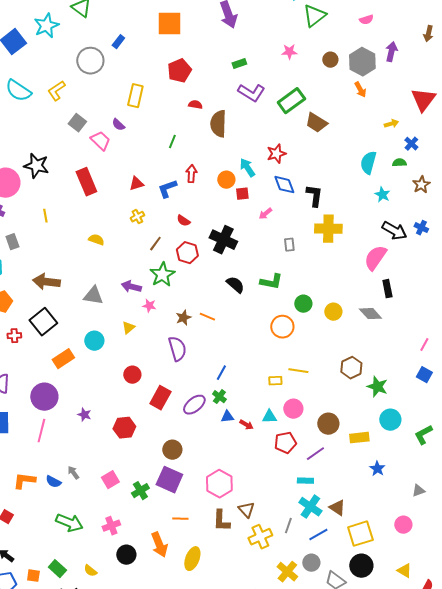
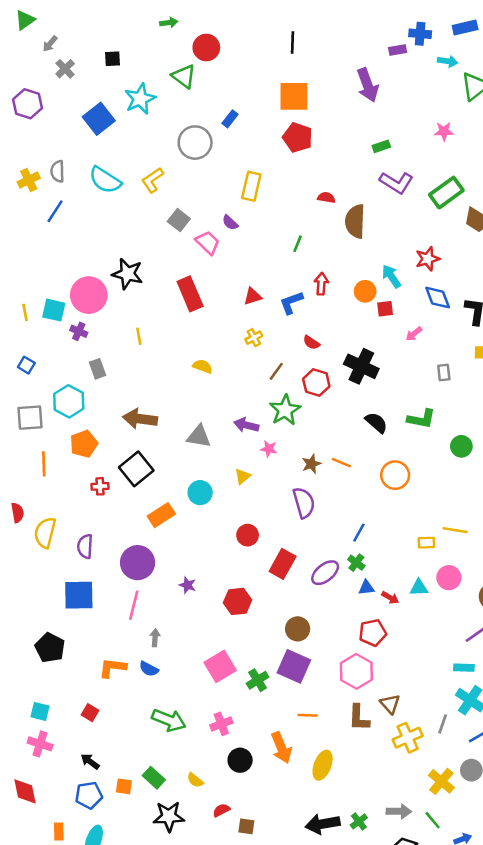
red pentagon: (179, 71) -> (298, 138), moved, turned -30
orange circle: (282, 327) -> (395, 475), moved
red pentagon: (285, 443) -> (373, 633), moved
gray arrow: (73, 473) -> (155, 638), moved, turned 40
pink square: (110, 480) -> (220, 666), size x1.4

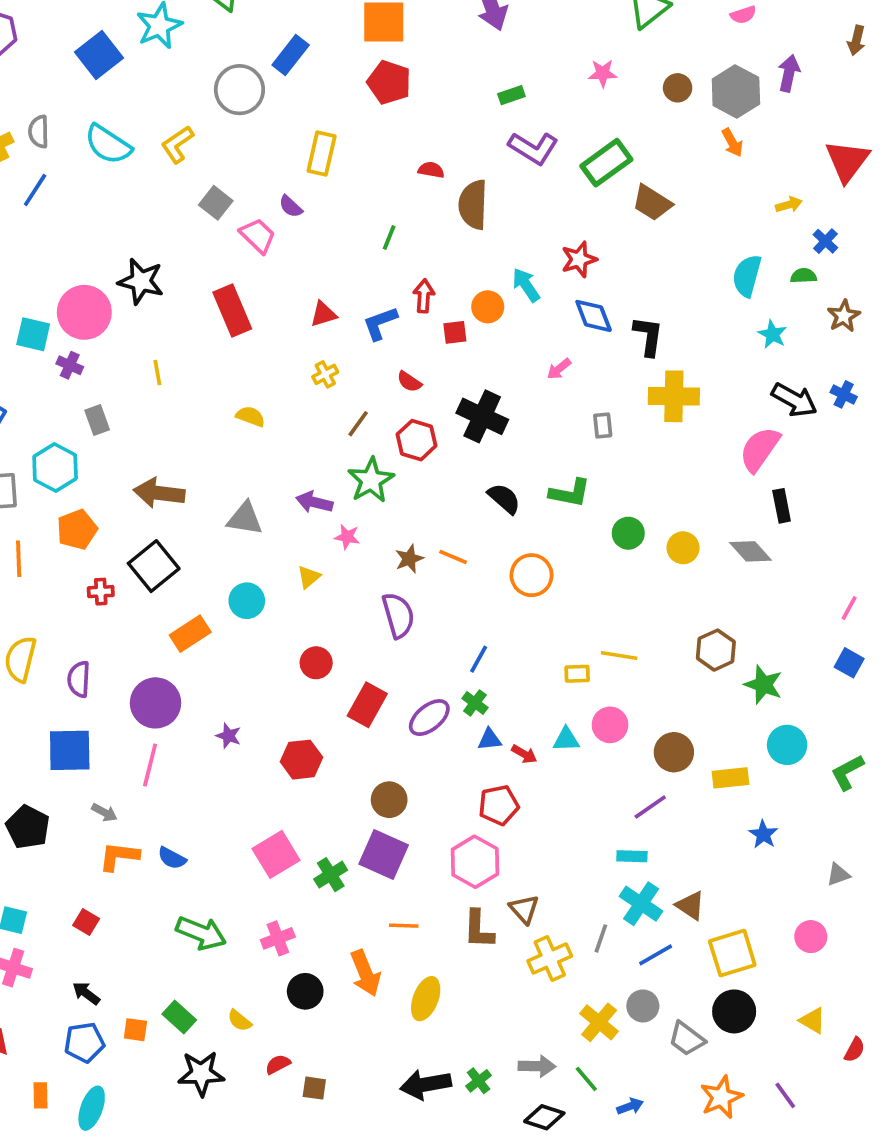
blue rectangle: (230, 119) -> (291, 55), size x1.5
red square: (385, 309) -> (455, 332), moved
gray arrow: (155, 638) -> (104, 812), moved, turned 114

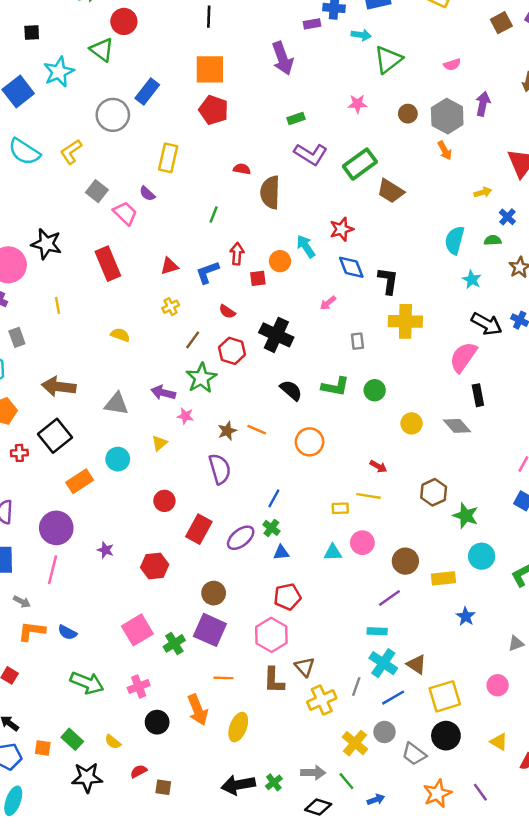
green circle: (628, 533) -> (375, 390), moved
red arrow: (524, 754) -> (378, 466), moved

